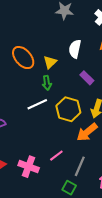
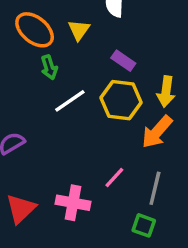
purple rectangle: (87, 78) -> (123, 61), moved
green arrow: (47, 83) -> (49, 67), moved

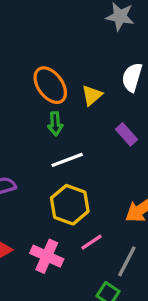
yellow hexagon: (121, 100) -> (70, 205), moved

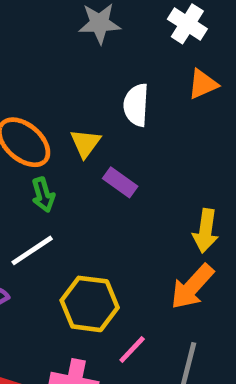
purple rectangle: (126, 134) -> (120, 182), moved
white line: (67, 160) -> (32, 250), moved

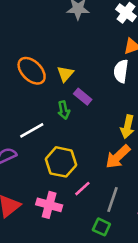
white semicircle: (136, 105) -> (121, 71), moved
green arrow: (43, 195) -> (64, 110), moved

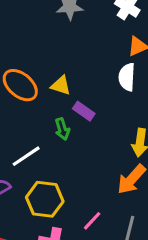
yellow triangle: (65, 74) -> (61, 86), turned -48
yellow hexagon: (61, 162) -> (45, 199), moved

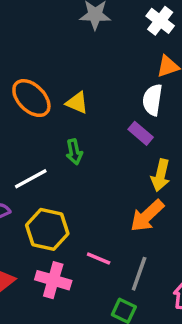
purple rectangle: (84, 111) -> (141, 133), moved
pink line: (92, 221) -> (99, 259), turned 65

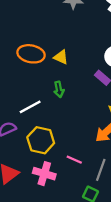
orange ellipse: (31, 98) -> (31, 54), turned -35

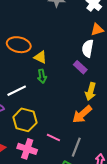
yellow triangle: (61, 57) -> (40, 57), moved

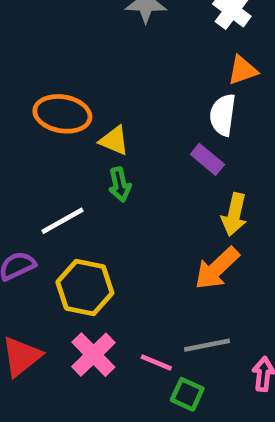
pink line: (53, 138) -> (156, 363), moved
gray line: (76, 147) -> (207, 345), turned 60
pink cross: (27, 149) -> (93, 355), turned 30

